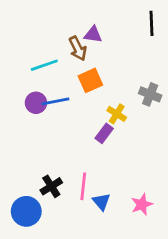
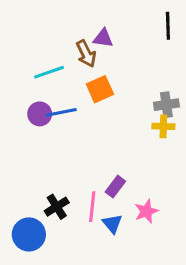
gray cross: (150, 94) -> (166, 105), turned -30
yellow cross: (117, 114) -> (163, 126), moved, turned -30
purple rectangle: (104, 133) -> (115, 187), moved
pink star: (142, 204) -> (146, 211), moved

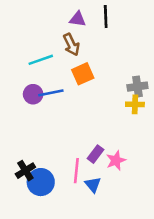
black line: (168, 26) -> (106, 17), moved
purple triangle: (103, 38) -> (78, 19), moved
black cross: (57, 207) -> (25, 171), moved
pink star: (146, 211) -> (116, 160), moved
blue circle: (29, 234) -> (41, 182), moved

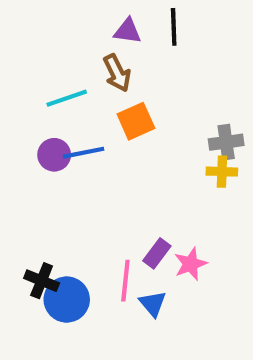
black cross: (25, 171) -> (42, 281), turned -36

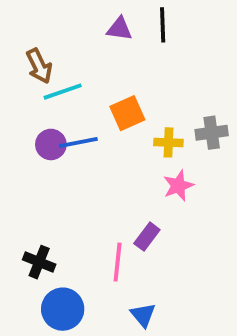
brown arrow: (117, 73) -> (39, 66), moved
yellow cross: (222, 172) -> (168, 142), moved
pink star: (190, 264) -> (178, 186), moved
blue circle: (67, 300) -> (63, 309), moved
blue triangle: (153, 304) -> (143, 315), moved

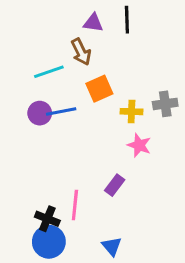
brown arrow: (39, 66) -> (81, 52), moved
pink star: (178, 186) -> (139, 145), turned -30
black cross: (39, 262) -> (47, 219), moved
pink line: (118, 262) -> (75, 205), moved

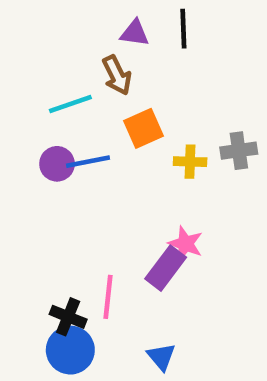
pink star: (139, 145) -> (186, 244), moved
purple rectangle: (115, 185) -> (166, 268), size x1.4

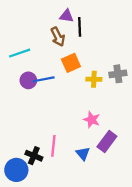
black line: (183, 29) -> (80, 27), moved
cyan line: (70, 104) -> (20, 53), moved
purple rectangle: (166, 268) -> (107, 142), moved
blue circle: (70, 350) -> (16, 170), moved
blue triangle: (161, 357) -> (83, 154), moved

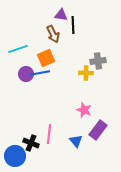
orange square: (71, 63) -> (46, 58), moved
gray cross: (118, 74) -> (98, 61), moved

